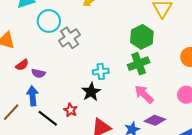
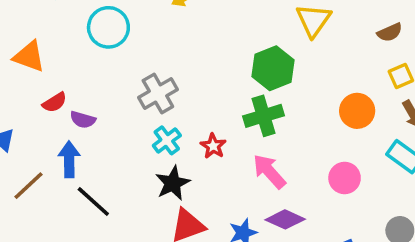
gray cross: (70, 38) -> (158, 93), moved
cyan cross: (101, 72) -> (167, 140), moved, turned -35
black star: (91, 92) -> (173, 183), moved
red star: (70, 110) -> (213, 146), moved

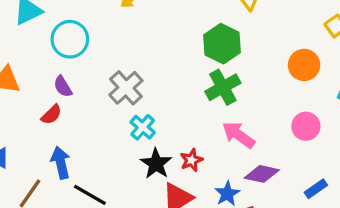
red semicircle: (55, 102) -> (51, 115), moved
purple semicircle: (83, 120) -> (63, 86), moved, turned 55
red star: (213, 146) -> (191, 160), moved, turned 30

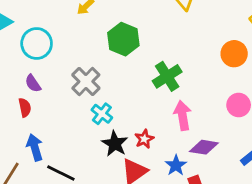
green hexagon: (222, 44) -> (123, 39), moved
red semicircle: (51, 115) -> (25, 108), turned -54
pink arrow: (238, 135) -> (183, 115), turned 48

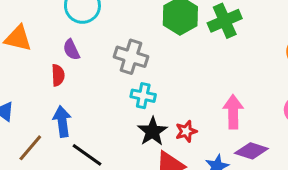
green cross: (167, 76) -> (225, 21), moved
gray cross: (86, 81) -> (131, 57), turned -36
cyan cross: (102, 114) -> (143, 96), turned -35

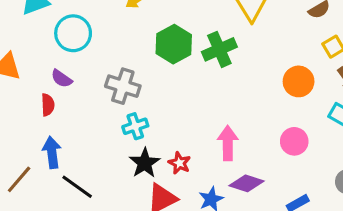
purple semicircle: (71, 50) -> (62, 79), turned -30
cyan cross: (143, 96) -> (135, 126), turned -30
red star: (186, 131) -> (179, 163), turned -30

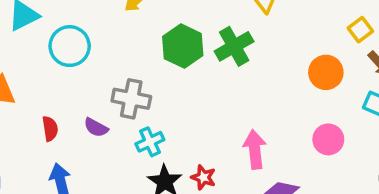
purple semicircle: (62, 79) -> (96, 128), moved

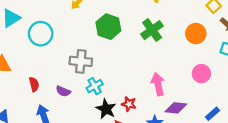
green cross: (234, 46) -> (152, 30), moved
purple semicircle: (96, 128) -> (63, 91), moved

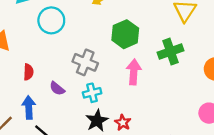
pink arrow: (158, 84) -> (134, 72), moved

